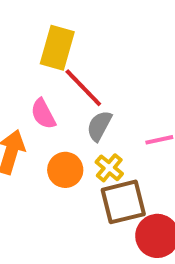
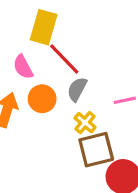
pink semicircle: (43, 114) -> (23, 67), moved
orange circle: (65, 170) -> (42, 99), moved

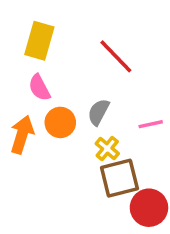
yellow rectangle: (44, 27) -> (39, 41), moved
red line: (64, 59) -> (116, 56), moved

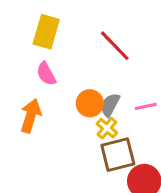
gray semicircle: (99, 112) -> (110, 105), moved
orange circle: (60, 122) -> (90, 103), moved

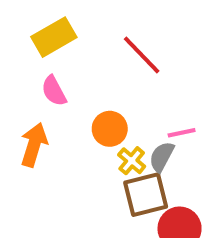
yellow rectangle: (46, 32) -> (54, 37), turned 44
gray semicircle: (110, 105) -> (162, 157), moved

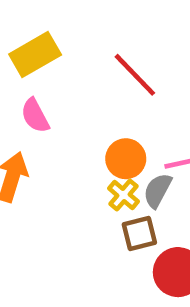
orange circle: (110, 129) -> (126, 159), moved
brown square: (146, 195) -> (139, 234), size x0.7

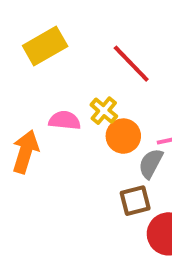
pink semicircle: (35, 116) -> (65, 120), moved, turned 124
yellow cross: (123, 195) -> (104, 111), moved

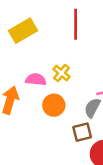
red line: (131, 64) -> (76, 24), moved, turned 44
orange circle: (123, 136) -> (54, 105), moved

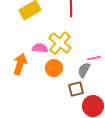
yellow cross: (62, 73) -> (60, 43), size x1.6

